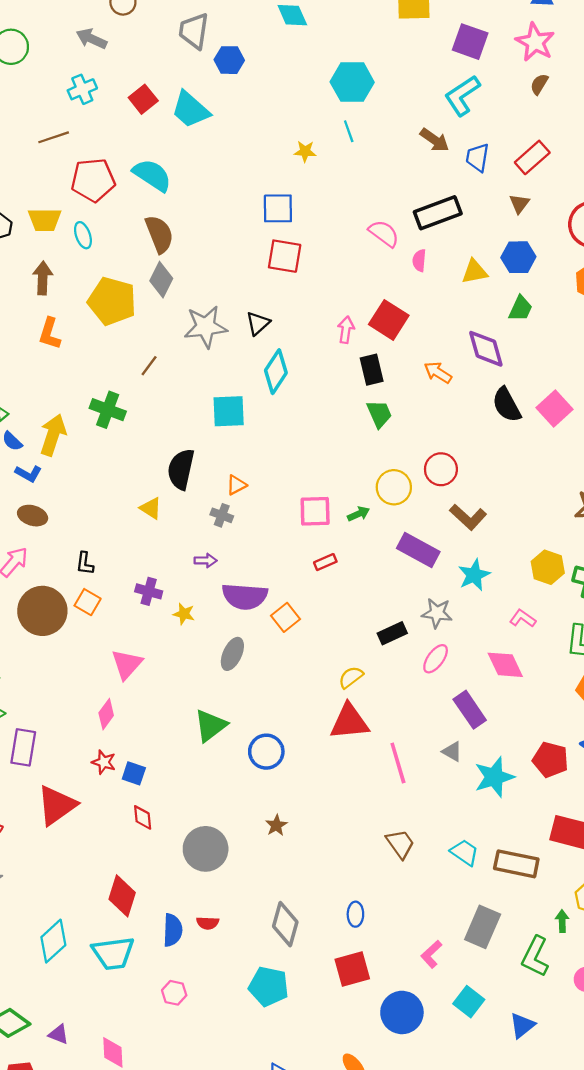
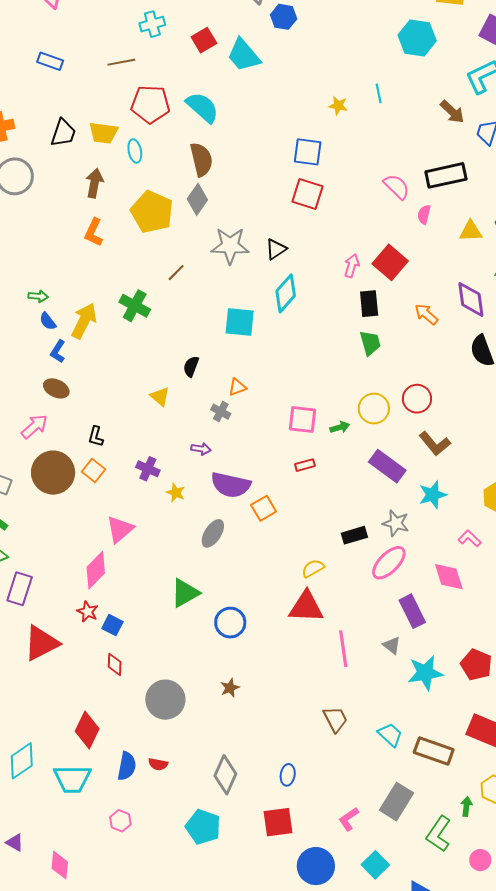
cyan hexagon: (352, 82) -> (417, 38), moved
black semicircle: (181, 469) -> (191, 366), size x0.6
blue L-shape: (28, 474) -> (58, 351), turned 85
pink ellipse: (436, 659) -> (389, 563), size x1.4
pink diamond: (106, 714) -> (96, 570), size x1.4

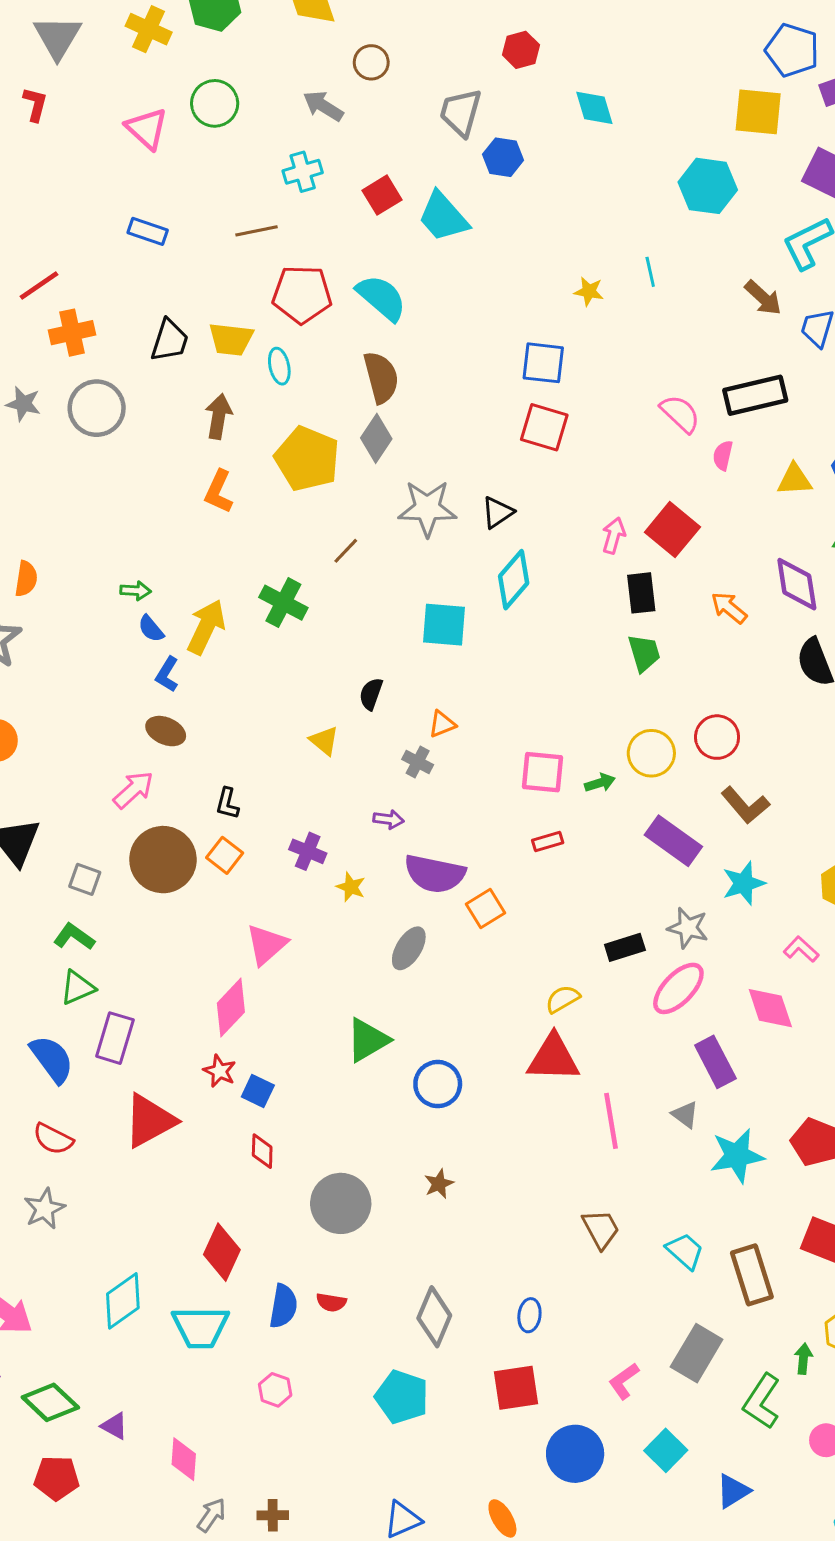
brown rectangle: (434, 751) -> (752, 1275), turned 54

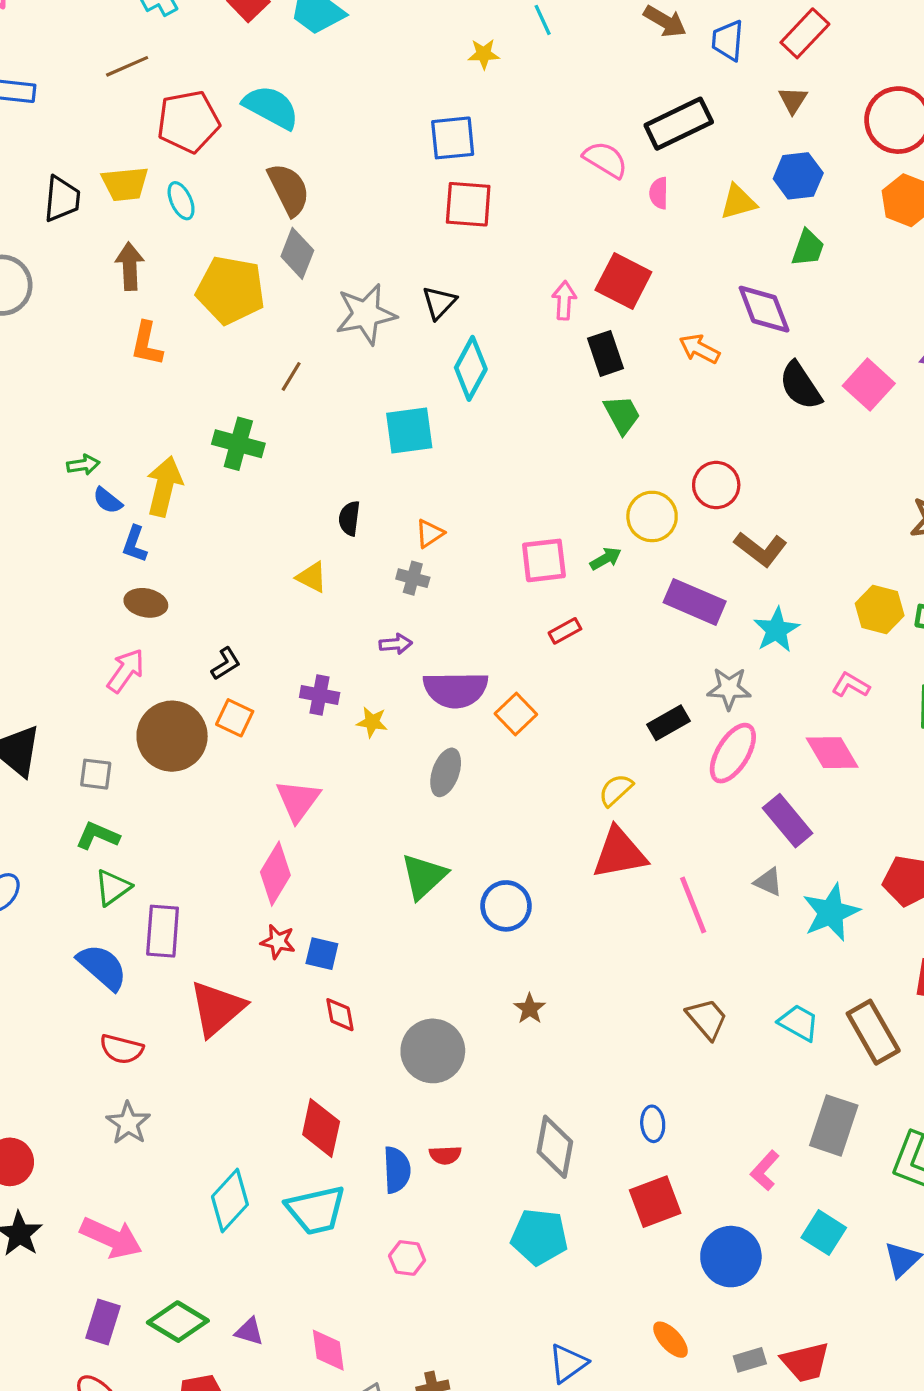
black L-shape: (227, 803) -> (226, 664), turned -124

